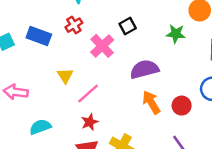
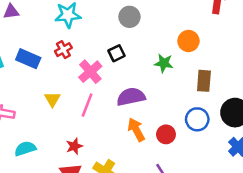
pink line: (88, 94) -> (87, 105), moved, turned -30

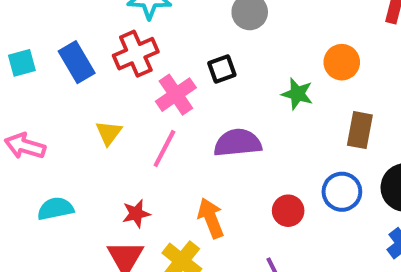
red cross: (63, 50) -> (136, 54), size x1.5
blue rectangle: (28, 59) -> (77, 62), turned 30
orange arrow: (136, 130) -> (211, 218), moved

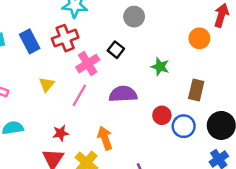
orange circle: (342, 62) -> (199, 38), moved
black square: (222, 69) -> (116, 50), turned -35
red circle: (288, 211) -> (162, 115), moved

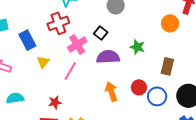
blue rectangle: (30, 41) -> (27, 40), moved
purple semicircle: (123, 94) -> (108, 57), moved
orange arrow: (105, 138) -> (111, 91), moved

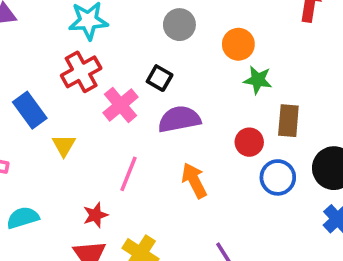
orange circle: (170, 23) -> (238, 44), moved
green star: (137, 47) -> (258, 80), moved
pink line: (70, 71) -> (128, 174), moved
red circle: (139, 87) -> (249, 142), moved

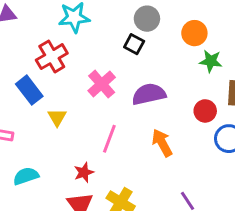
red cross: (81, 72) -> (52, 57), moved
black square: (160, 78) -> (134, 44), moved

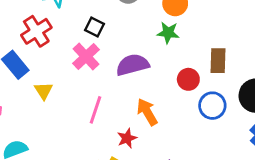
black square: (134, 44) -> (95, 27), moved
green star: (211, 61) -> (168, 33), moved
red star: (84, 172) -> (127, 138), moved

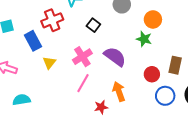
pink cross: (86, 56) -> (82, 57), moved
purple semicircle: (133, 65) -> (115, 57), turned 40

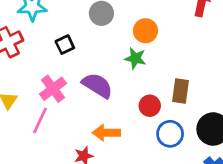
black square: (93, 25) -> (65, 45), turned 32
pink line: (83, 83) -> (40, 120), moved
orange arrow: (119, 91) -> (106, 133), turned -66

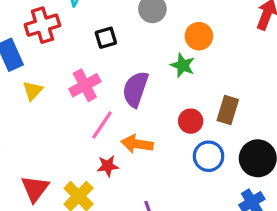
purple semicircle: (97, 85) -> (135, 89), turned -112
pink line: (40, 120) -> (102, 125), moved

